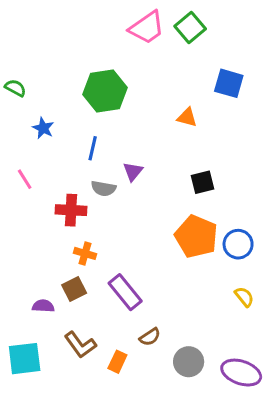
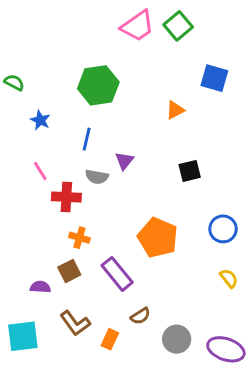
orange triangle: (187, 117) -> (175, 110), turned -42
pink line: (25, 179) -> (40, 171), moved
orange pentagon: (196, 236) -> (158, 238), moved

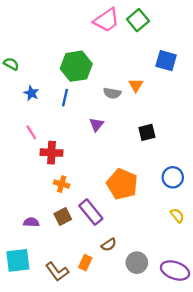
orange triangle: (175, 110) -> (136, 85), turned -32
blue line: (87, 139) -> (65, 98), moved
gray semicircle: (97, 177) -> (112, 93), moved
brown square: (69, 271) -> (63, 217), moved
brown L-shape: (75, 323) -> (57, 272), moved

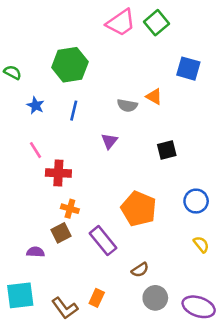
green hexagon: (76, 66) -> (70, 65), moved
orange triangle: (136, 85) -> (154, 97), turned -32
brown square: (63, 217) -> (61, 233), moved
brown semicircle: (109, 245) -> (140, 270), moved

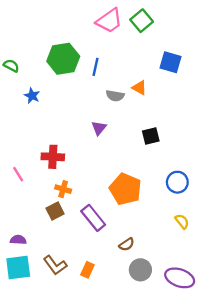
blue line: (74, 111) -> (95, 67), moved
pink line: (36, 150) -> (18, 174), moved
purple semicircle: (36, 252) -> (18, 240), moved
brown L-shape: (65, 308) -> (55, 265), moved

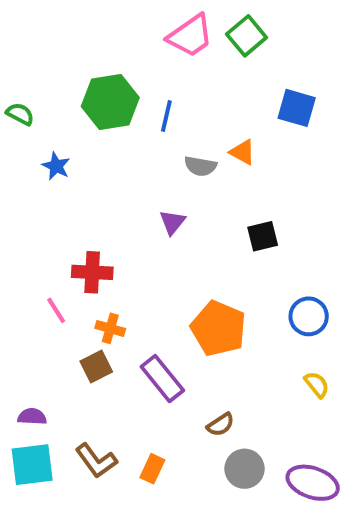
pink line: (18, 174) -> (56, 310), moved

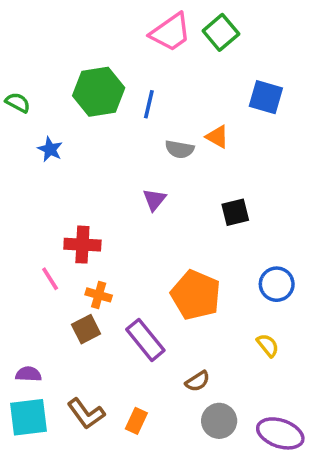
yellow semicircle: (317, 385) -> (268, 345), moved

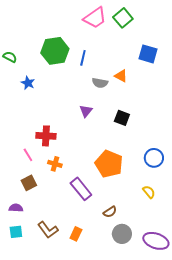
black square: (235, 212) -> (122, 118), moved, turned 35
brown square: (86, 329) -> (29, 183), moved
cyan square: (28, 417) -> (16, 232), size x0.6

